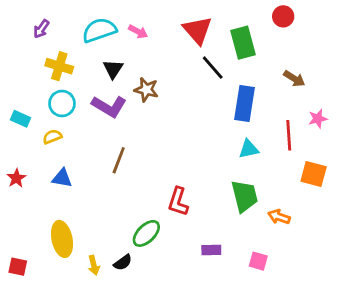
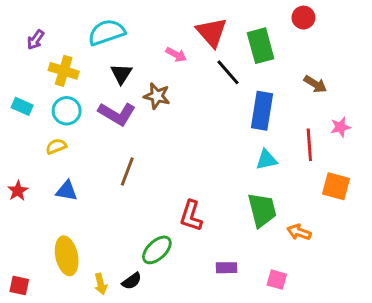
purple arrow: (41, 29) -> (36, 40), moved
pink arrow: (138, 32) -> (176, 55), moved
cyan rectangle: (21, 119) -> (22, 106), moved

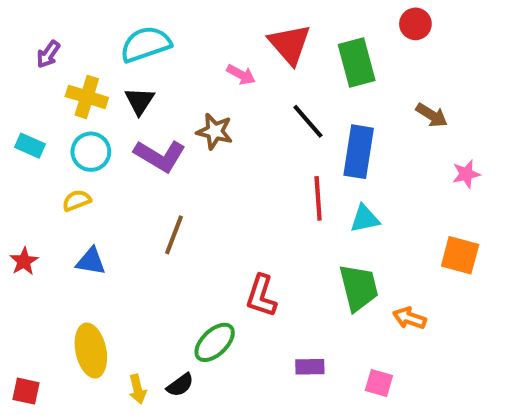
black line: (228, 72) -> (308, 121), moved
black triangle: (121, 74) -> (140, 101), moved
red line: (309, 145) -> (318, 198), moved

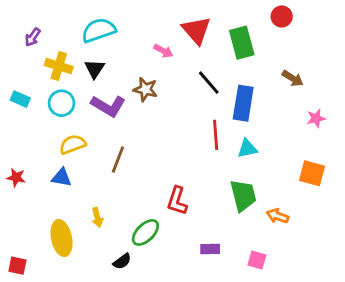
yellow semicircle: (77, 200) -> (73, 144), moved, size x1.4
red star: (24, 261) -> (16, 177), turned -30
yellow arrow: (138, 389) -> (97, 217), moved

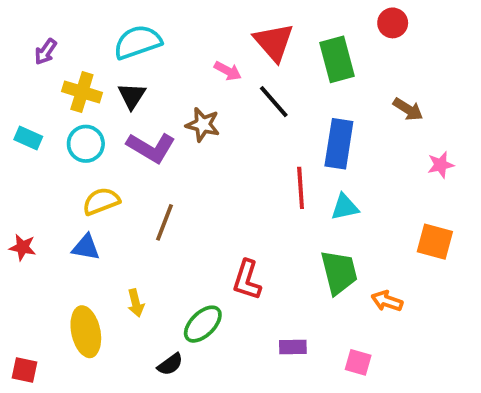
black line: (209, 83) -> (274, 102), moved

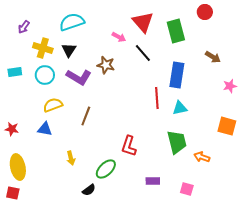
cyan rectangle: (28, 138) -> (15, 72), turned -32
yellow ellipse: (86, 332) -> (18, 167), moved

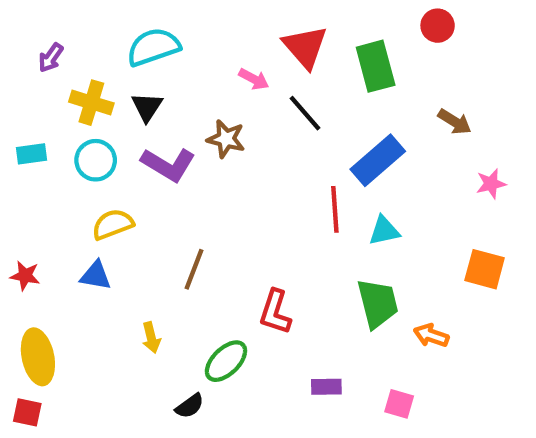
blue rectangle: (177, 75) -> (378, 160), turned 40
brown line: (86, 116) -> (194, 269), moved

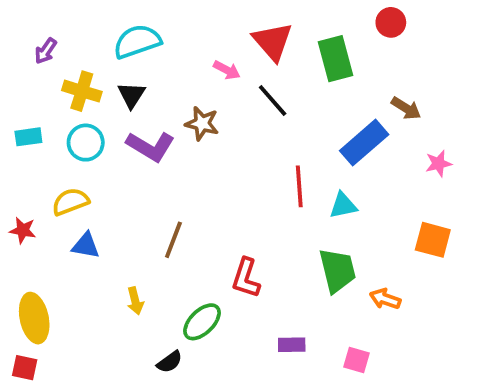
blue rectangle: (378, 160) -> (364, 143), moved
yellow semicircle: (113, 224) -> (70, 202), moved
red star: (25, 276) -> (23, 230), moved

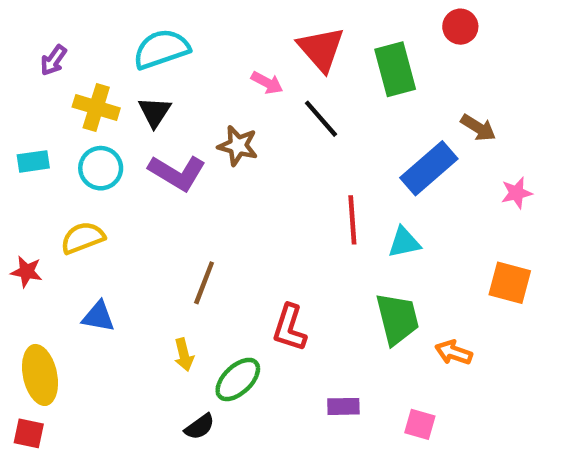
blue triangle: (86, 246) -> (98, 317), moved
yellow arrow: (135, 301) -> (184, 355), moved

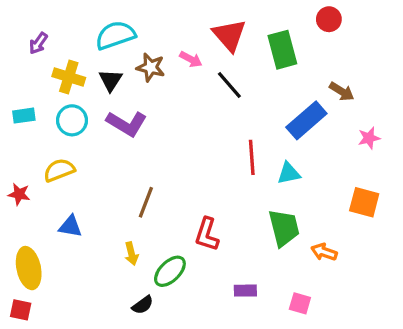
brown star: (238, 146) -> (151, 67), moved

